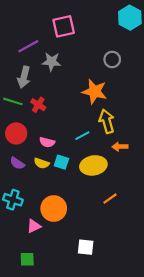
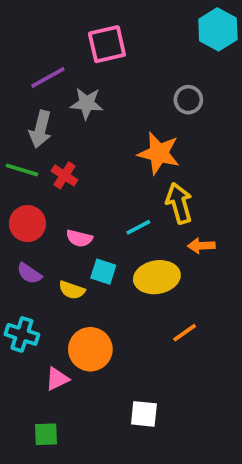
yellow semicircle: (42, 163) -> (72, 290), moved

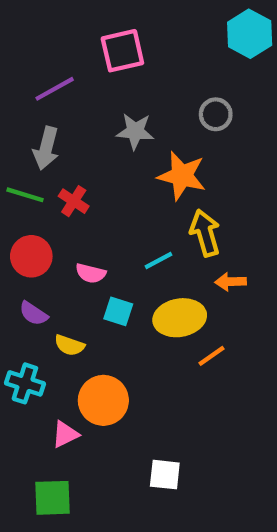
gray star: (87, 103) -> (135, 131), moved
yellow semicircle: (72, 290) -> (69, 345), moved
orange line: (185, 333) -> (211, 356), moved
green square: (46, 434) -> (53, 498), size x1.4

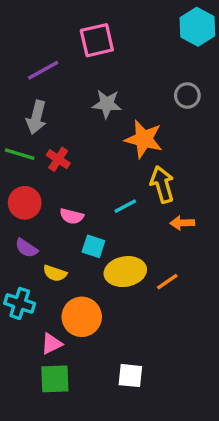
gray circle: (216, 114) -> (187, 95), moved
yellow ellipse: (180, 318) -> (125, 272), moved
green square: (53, 498) -> (55, 379), moved

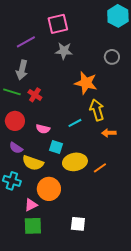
gray star: (107, 104) -> (64, 51), moved
yellow semicircle: (55, 273) -> (33, 163), size x1.5

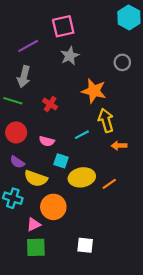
gray star: (64, 51) -> (70, 56), turned -30
red cross: (35, 95) -> (50, 104), moved

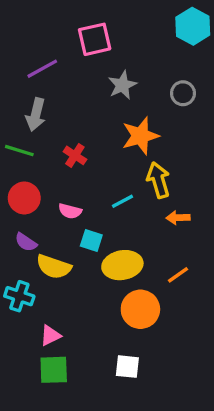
gray star: (70, 56) -> (122, 85), moved
orange star: (94, 91) -> (140, 136), turned -30
orange line: (109, 184) -> (178, 275), moved
orange circle: (53, 207) -> (140, 309), moved

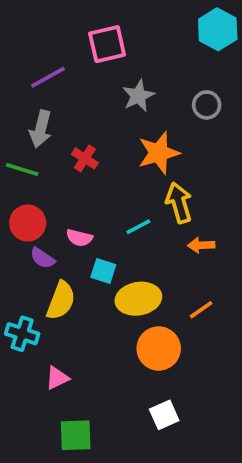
red cross: (75, 155) -> (85, 158), moved
purple semicircle: (26, 242) -> (42, 258), moved
yellow semicircle: (54, 267) -> (61, 301), turned -88
white square: (127, 367) -> (164, 415), moved, turned -30
green square: (54, 370) -> (76, 435), moved

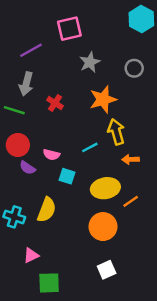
yellow ellipse: (138, 299) -> (105, 188), moved
yellow semicircle: (61, 301) -> (47, 210), moved
pink triangle: (57, 378) -> (31, 255), moved

